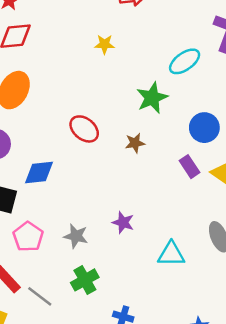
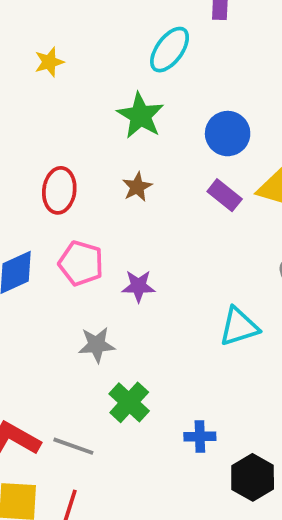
red ellipse: (84, 129) -> (59, 190), turned 76
purple star: (123, 222) -> (138, 286), moved
pink pentagon: (28, 237) -> (81, 263), moved

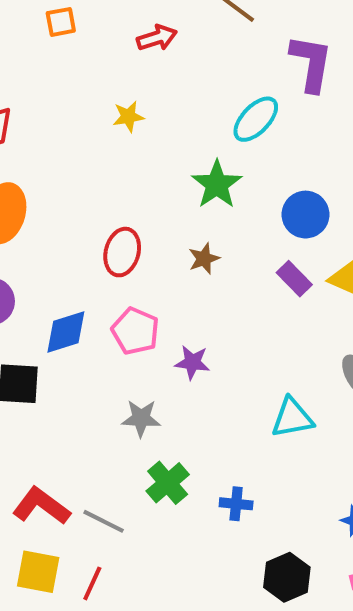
blue cross: (200, 436) -> (236, 504), moved

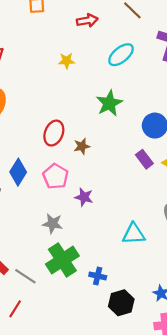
cyan ellipse: (256, 119) -> (121, 55), moved
brown star: (204, 259) -> (82, 146), moved
blue diamond: (66, 332) -> (18, 172), turned -48
green cross: (168, 483) -> (62, 260), size x1.4
black hexagon: (287, 577) -> (121, 303), moved

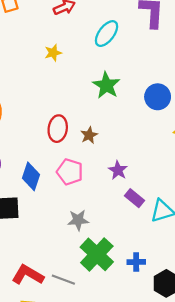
purple rectangle: (144, 159) -> (134, 198), moved
purple star: (84, 197) -> (118, 170), moved, turned 30

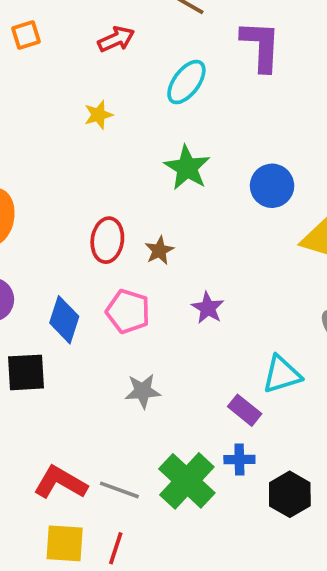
purple rectangle: (134, 198) -> (245, 410), moved
green cross: (97, 254) -> (187, 481), moved

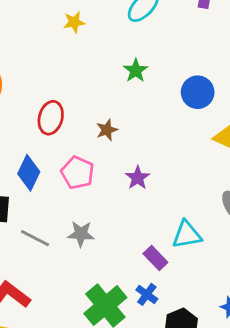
green star: (187, 168) -> (136, 70), size x0.7
red ellipse: (107, 240) -> (51, 118), moved
blue cross: (239, 459) -> (147, 294), turned 30
gray line: (119, 490) -> (35, 238), moved

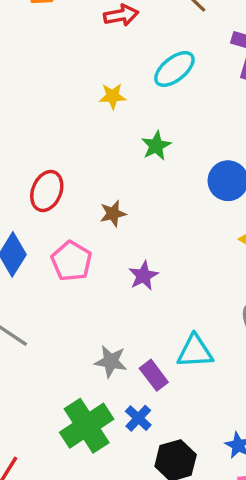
yellow star: (74, 22) -> (113, 96), moved
gray star: (81, 234) -> (111, 361), moved

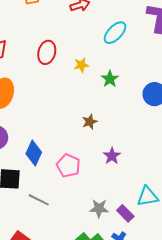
yellow star: (113, 96) -> (81, 65), moved
red ellipse: (47, 191) -> (47, 52), moved
pink pentagon: (72, 261) -> (68, 166), moved

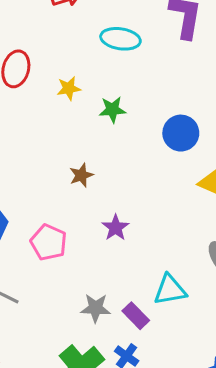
cyan ellipse: (115, 33) -> (120, 39), turned 55
green star: (110, 79) -> (112, 110), turned 30

